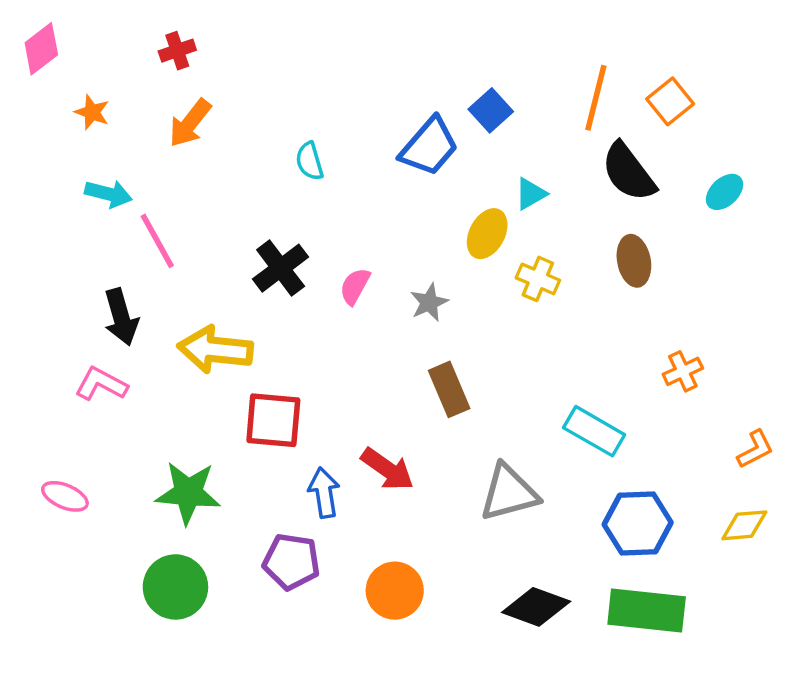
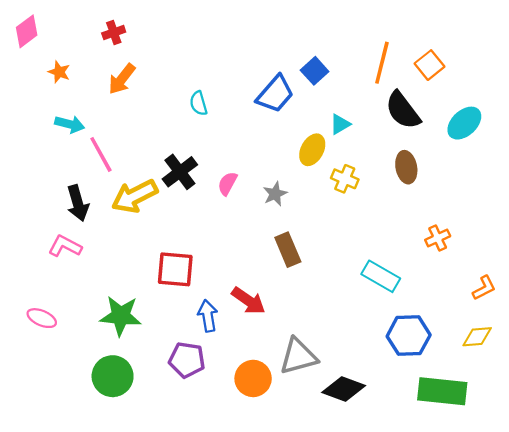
cyan ellipse: (725, 192) -> (464, 123), size x1.4
yellow arrow: (215, 350) -> (135, 196), moved, turned -33
gray triangle: (509, 493) -> (298, 356), moved
green rectangle: (647, 611) -> (442, 391), moved

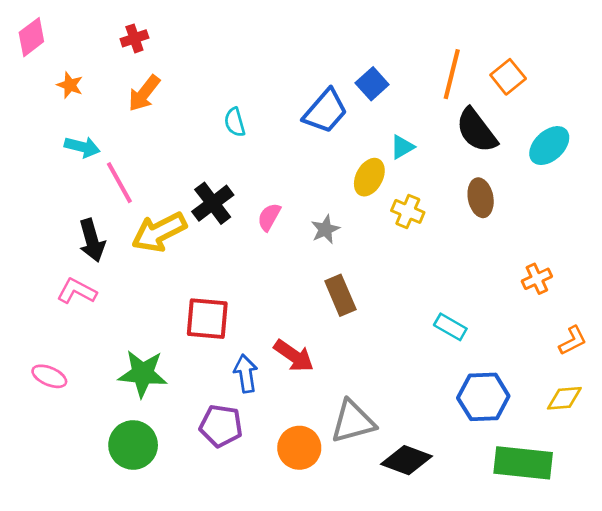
orange cross: (438, 238) -> (537, 279), moved
cyan rectangle: (381, 276) -> (450, 327), size x0.7

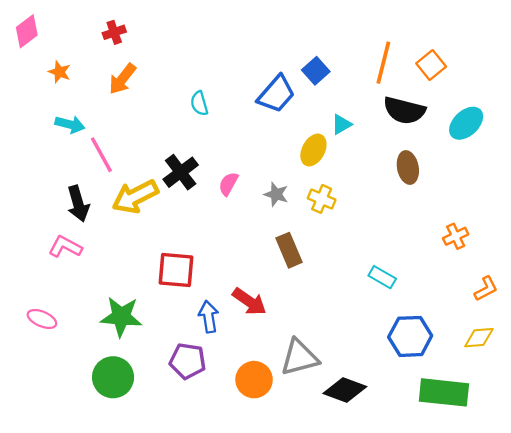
black semicircle: (476, 130) -> (404, 110), turned -39
yellow cross: (408, 211) -> (322, 199), moved
gray star: (325, 229) -> (276, 194), turned -30

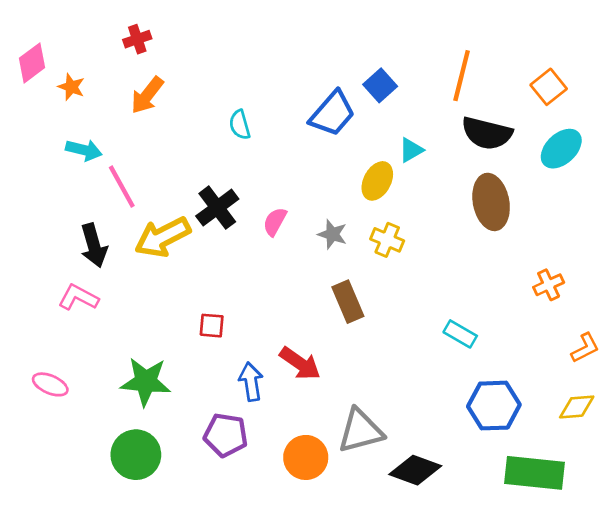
pink diamond: (27, 31) -> (32, 63), moved
orange square: (431, 65) -> (549, 87), moved
brown ellipse: (408, 167) -> (491, 202), size x1.4
red square: (176, 270) -> (212, 326), size x0.6

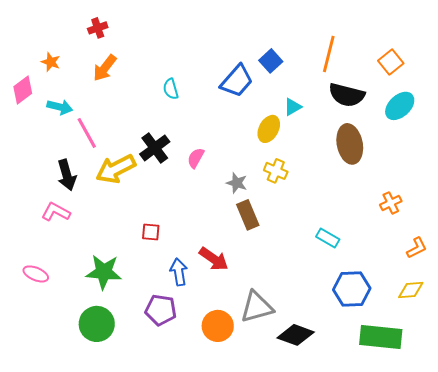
pink diamond: (32, 63) -> (23, 90), moved
gray star: (332, 234) -> (237, 183), moved

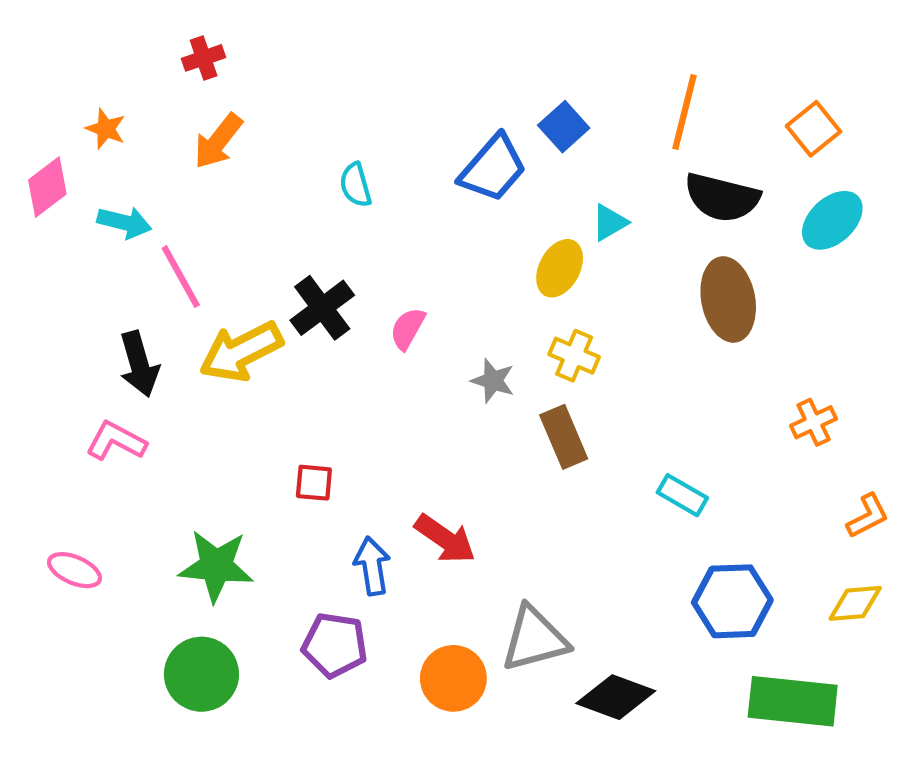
brown rectangle: (248, 215) -> (564, 437), moved

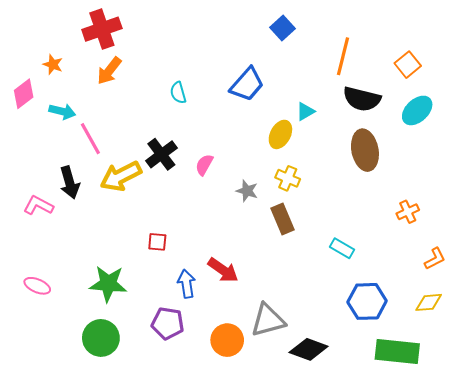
red cross: (204, 58) -> (102, 29), size x1.8
blue square: (564, 127) -> (283, 28), moved
pink L-shape: (116, 441) -> (38, 205), moved

